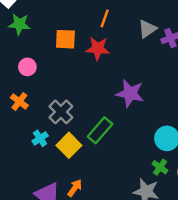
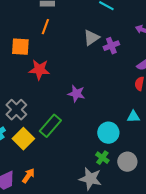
orange line: (105, 18) -> (45, 27), moved
red star: (98, 48) -> (39, 70), moved
purple star: (130, 93) -> (76, 94), size x0.7

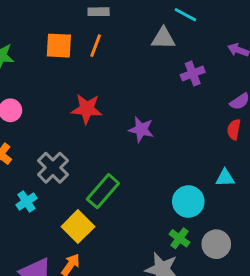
gray triangle: (91, 38) -> (163, 38), moved, turned 36
orange square: (20, 47) -> (59, 46), moved
purple star: (76, 94) -> (141, 129), moved
yellow square: (23, 139) -> (78, 227), moved

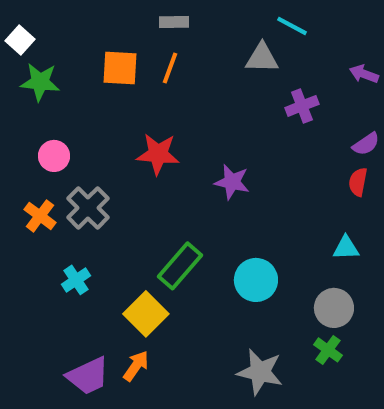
gray cross: (53, 168) -> (88, 208), moved
cyan circle: (188, 202) -> (256, 280), moved
green cross: (179, 238) -> (328, 350), moved
gray circle: (216, 244) -> (334, 308), moved

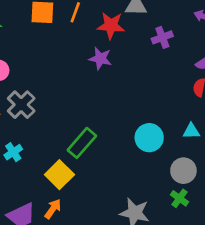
red star: (158, 154) -> (111, 26), moved
purple star: (232, 182) -> (100, 58), moved
cyan circle: (256, 280) -> (149, 138), moved

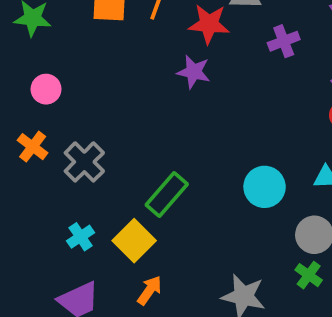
gray cross: (21, 105) -> (84, 162), moved
cyan cross: (13, 152) -> (81, 237), moved
orange arrow: (53, 209) -> (150, 290), moved

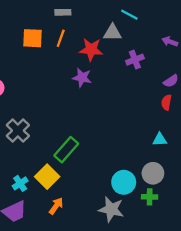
cyan circle: (265, 187) -> (124, 182), moved
cyan cross: (81, 237) -> (20, 183), moved
green cross: (309, 275) -> (150, 197), turned -35

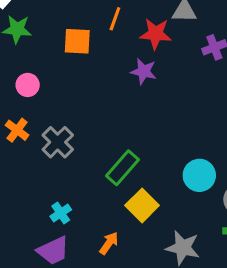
orange square: (32, 38) -> (77, 41), moved
yellow square: (47, 177) -> (142, 205), moved
cyan circle: (124, 182) -> (199, 175), moved

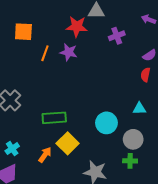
orange line: (115, 19) -> (45, 53), moved
green rectangle: (122, 168) -> (54, 118), turned 45
orange arrow: (109, 243) -> (45, 155), moved

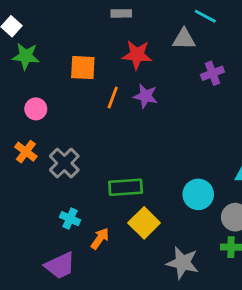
red star: (77, 27) -> (137, 55), moved
cyan cross: (12, 149) -> (70, 219), moved, turned -32
orange arrow: (45, 155) -> (100, 239), moved

